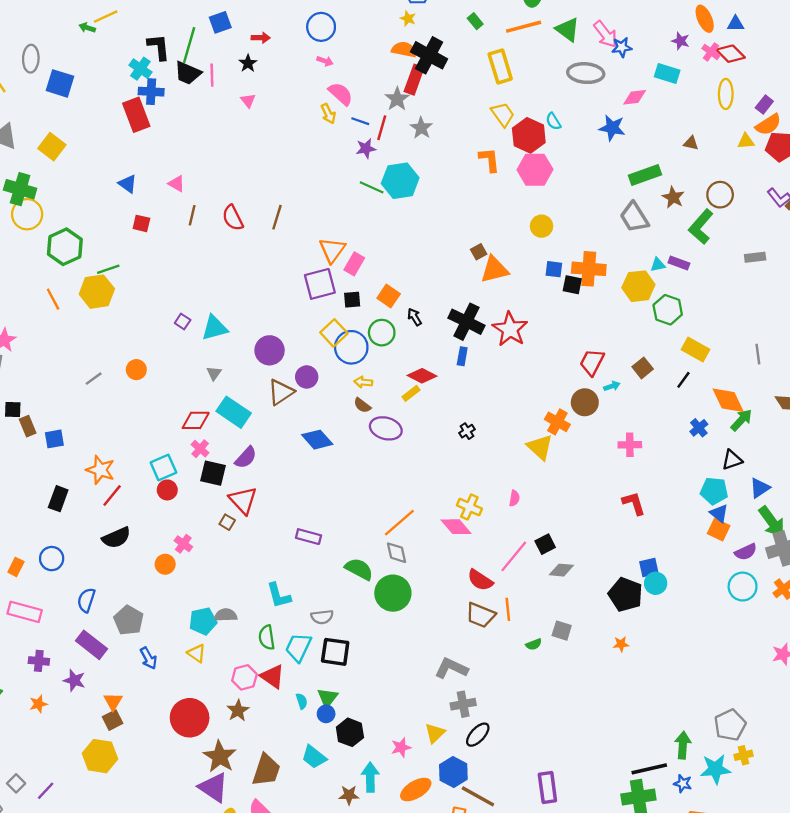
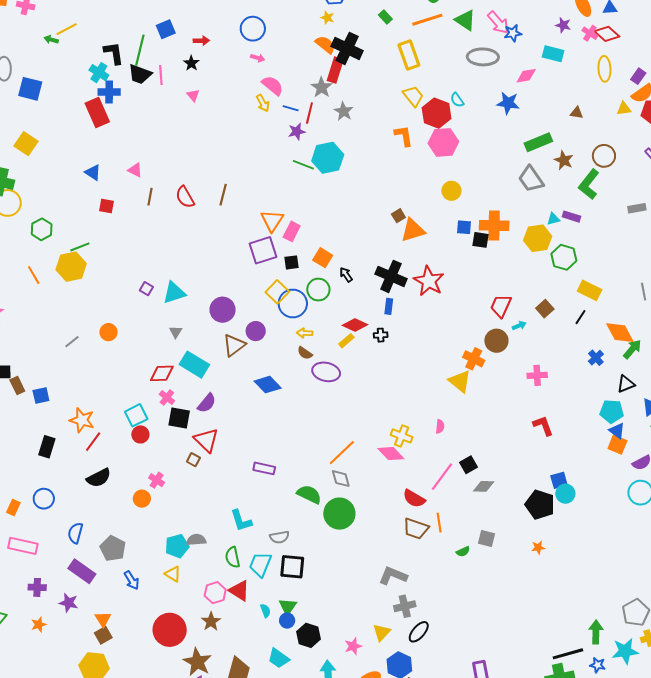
orange semicircle: (404, 50) -> (325, 45), turned 30
green hexagon: (65, 247) -> (42, 229), size x0.7
black cross: (467, 431) -> (381, 335), moved, turned 32

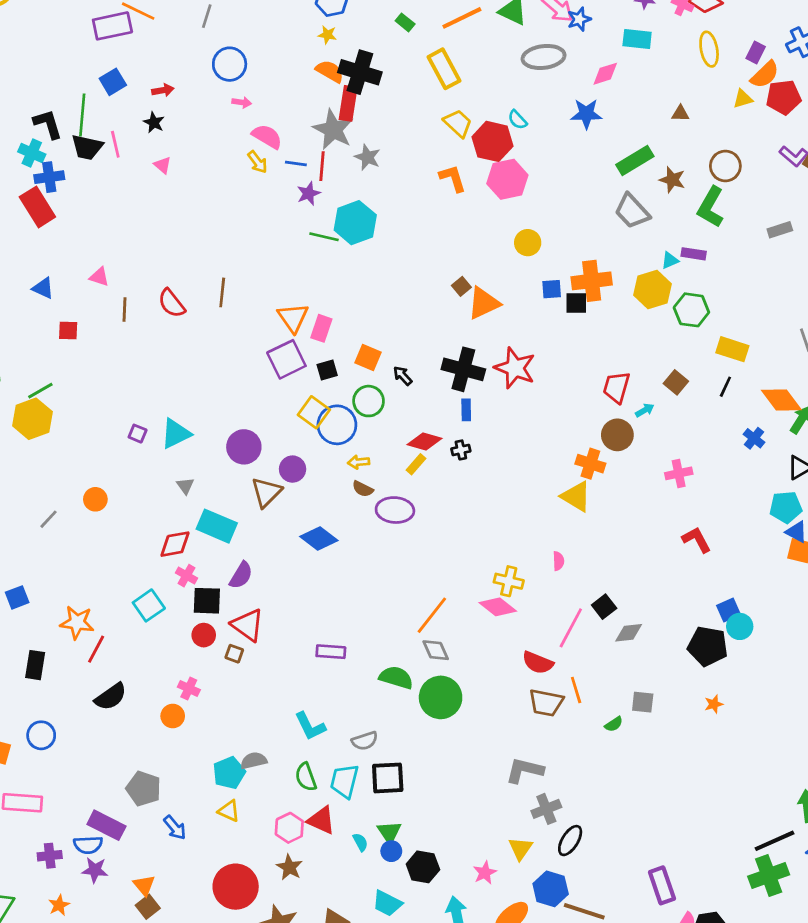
gray star: (322, 87) -> (333, 130), size x1.4
red circle: (140, 434) -> (204, 635), moved
blue semicircle: (75, 533) -> (88, 845), moved, turned -100

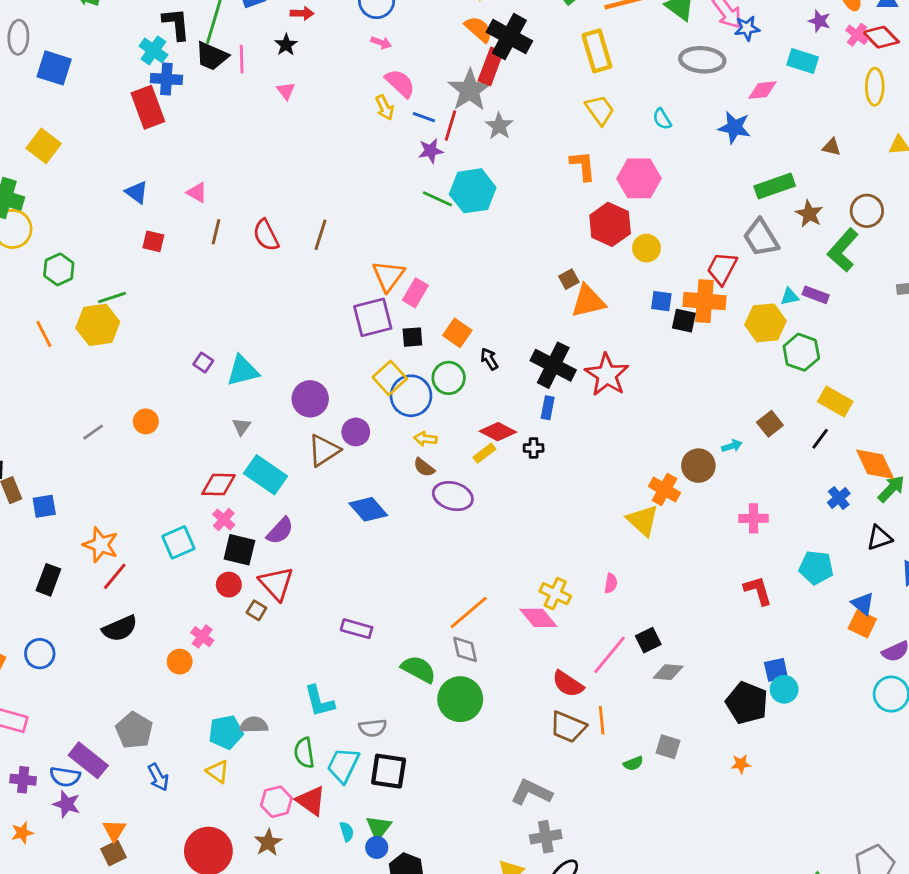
red hexagon: (492, 141) -> (610, 224), moved
red trapezoid: (616, 387) -> (722, 268), moved
cyan pentagon: (786, 507) -> (816, 568), moved

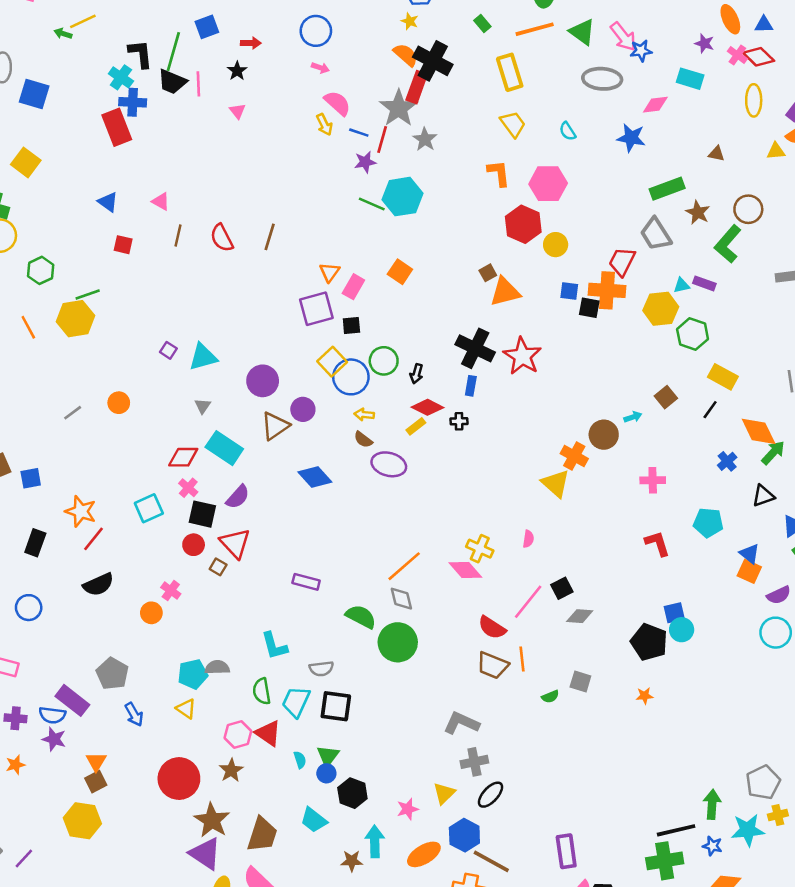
orange triangle: (388, 276) -> (330, 272), size x0.7
orange square: (457, 333) -> (400, 272), moved
black arrow: (489, 359) -> (417, 374), moved, turned -132

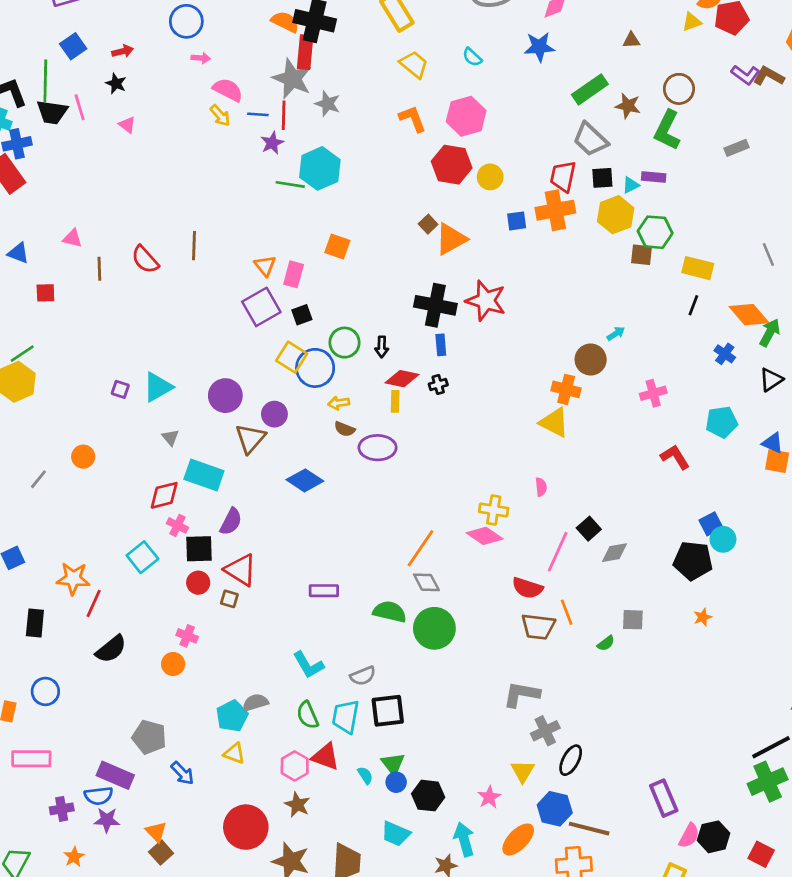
black square: (589, 308) -> (602, 178), moved
brown square: (666, 397) -> (641, 255), moved, turned -30
yellow rectangle: (416, 426) -> (395, 401), turned -36

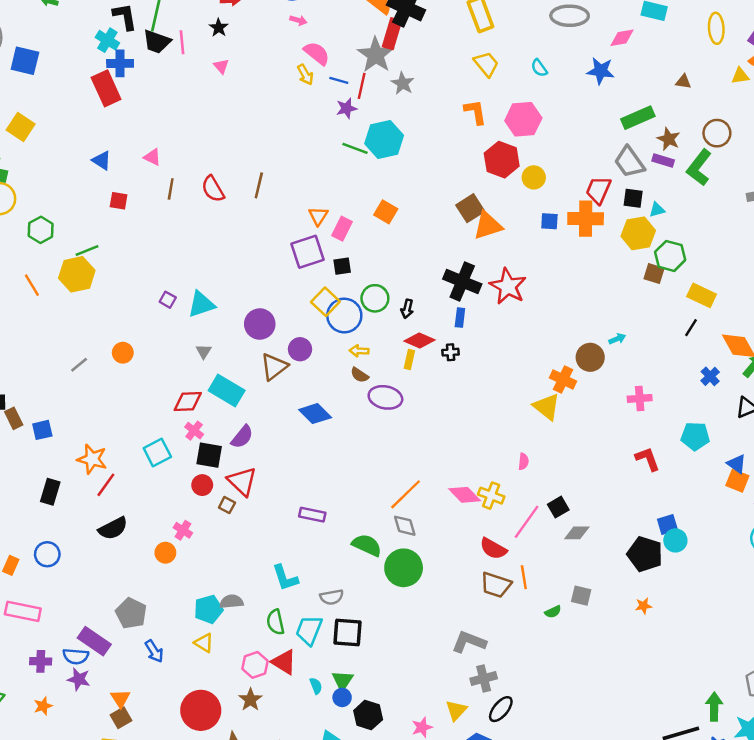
purple rectangle: (654, 177) -> (663, 161), moved
brown square: (428, 224) -> (470, 208), size x1.6
yellow cross: (494, 510) -> (491, 496), moved

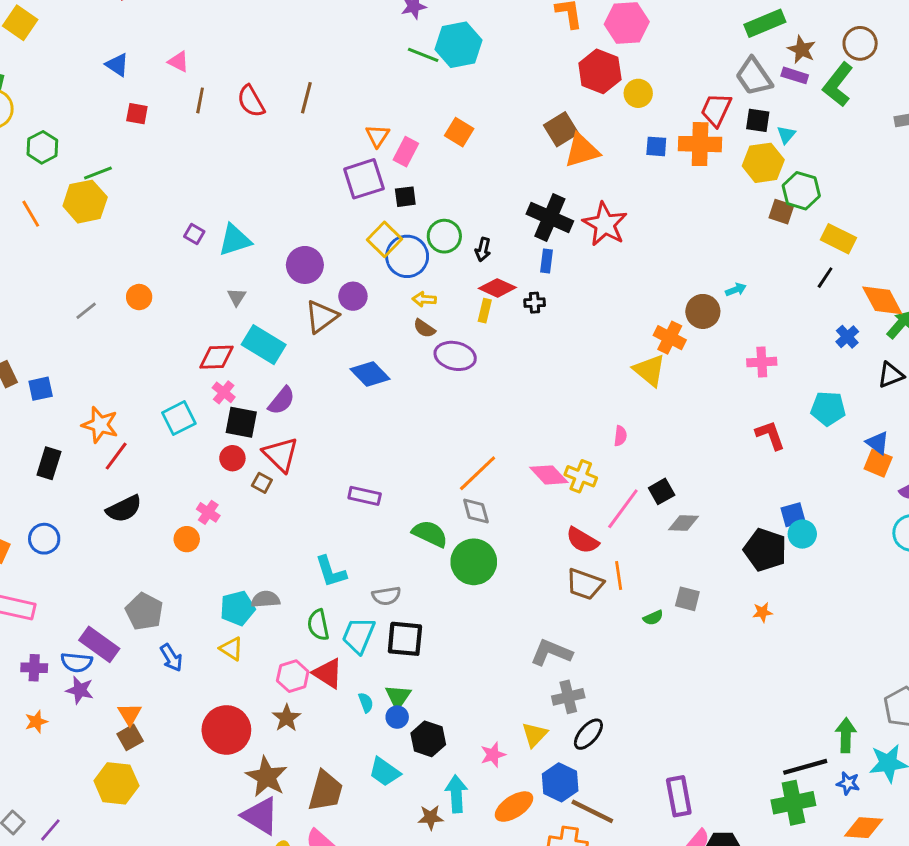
cyan triangle: (657, 210) -> (786, 135), turned -35

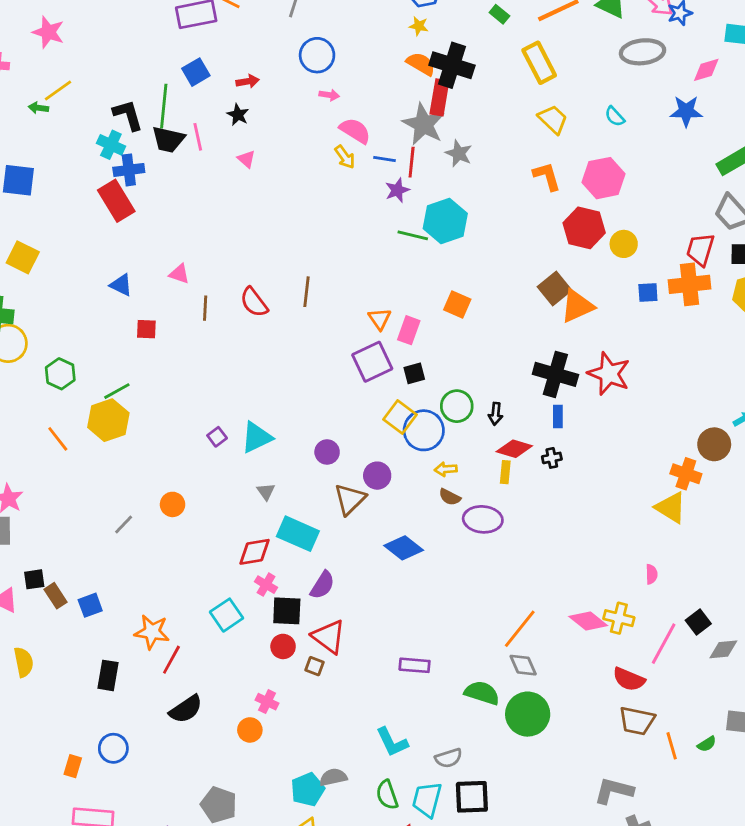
purple square: (194, 234) -> (217, 437), turned 30
purple circle: (305, 265) -> (327, 452), size x0.7
orange line: (619, 575) -> (672, 746), moved

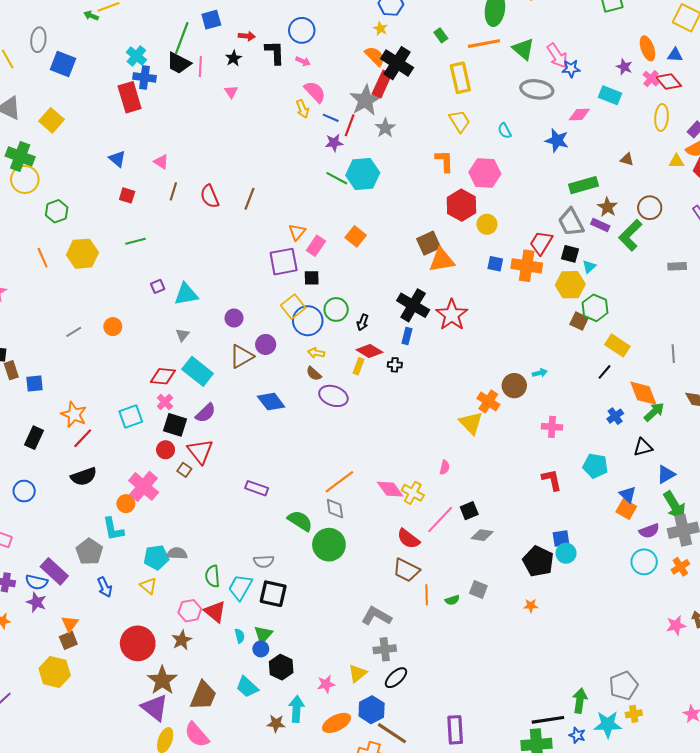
black L-shape: (128, 115) -> (275, 52), moved
green line: (117, 391) -> (135, 241), moved
pink cross: (267, 702) -> (144, 486), size x1.8
cyan L-shape: (392, 742) -> (113, 529), moved

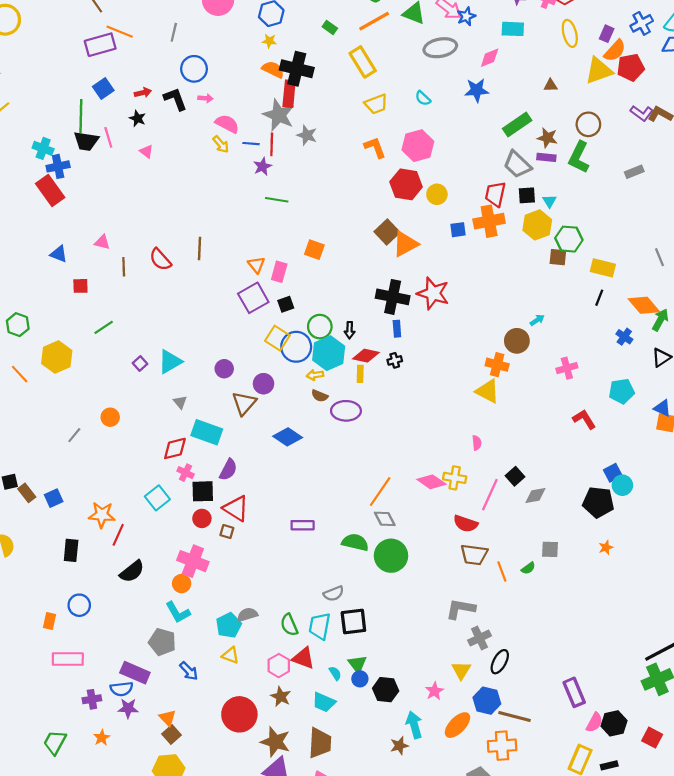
yellow trapezoid: (459, 121) -> (376, 104), turned 120
yellow triangle: (676, 161) -> (599, 71), size x1.8
cyan hexagon: (363, 174) -> (329, 353), moved
cyan trapezoid: (247, 687) -> (324, 702), moved

